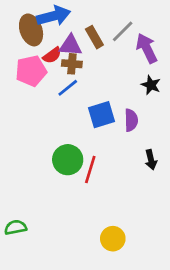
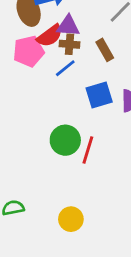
brown rectangle: (94, 37) -> (105, 50), moved
red semicircle: (52, 55) -> (50, 36), size x1.4
yellow circle: (113, 239) -> (71, 219), moved

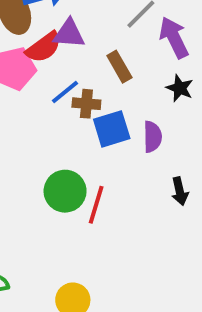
brown cross: (69, 44) -> (86, 104), moved

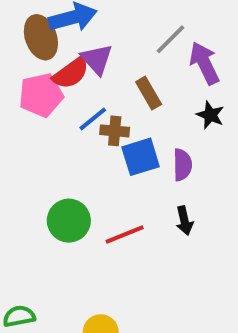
purple triangle: (69, 34) -> (97, 59), turned 44
green circle: (65, 191) -> (69, 221), moved
black arrow: (180, 191) -> (184, 221), moved
red line: (96, 205) -> (125, 235), turned 51

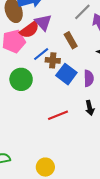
blue square: (141, 157) -> (66, 74), turned -36
green circle: (69, 221) -> (21, 79), moved

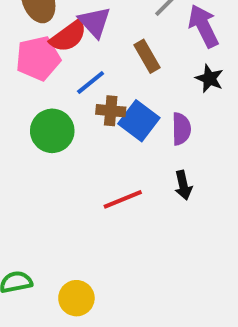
brown cross: (53, 60) -> (111, 111), moved
yellow circle: (45, 167) -> (76, 298), moved

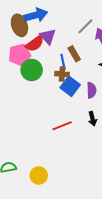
blue line: (91, 82) -> (63, 62), moved, turned -63
brown cross: (111, 111) -> (62, 74), moved
green circle: (52, 131) -> (32, 70), moved

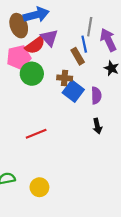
gray line: (85, 26) -> (90, 27), turned -36
blue line: (63, 62) -> (84, 44), moved
red line: (62, 126) -> (36, 134), moved

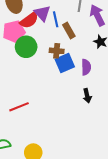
blue line: (84, 44) -> (56, 19), moved
blue square: (73, 91) -> (65, 63), turned 30
red line: (36, 134) -> (19, 107), moved

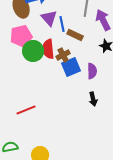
red semicircle: (29, 20) -> (48, 49), moved, turned 120
brown rectangle: (69, 30) -> (75, 35), turned -35
brown cross: (57, 51) -> (63, 55), turned -32

